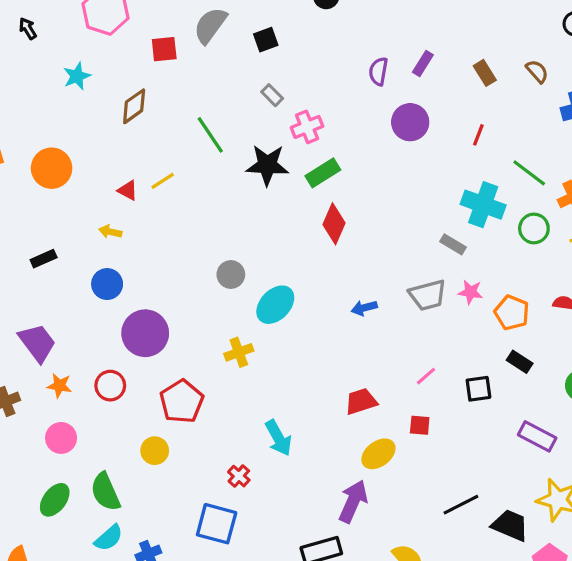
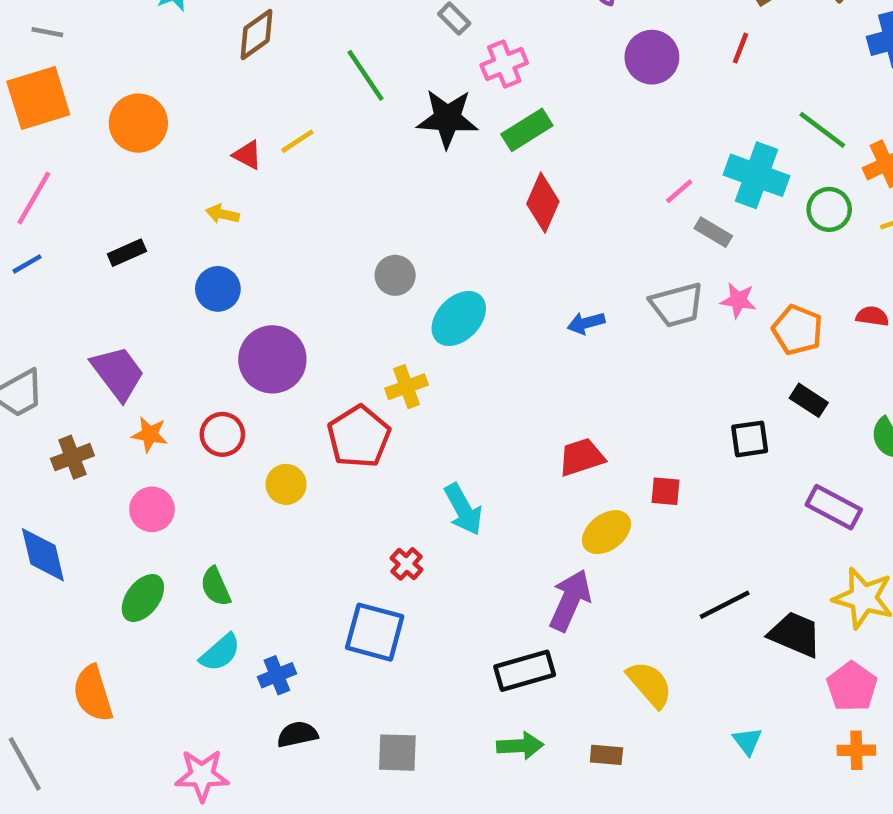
red line: (478, 135) -> (741, 48), moved
pink line: (426, 376) -> (679, 191), moved
red pentagon: (182, 401) -> (359, 437), moved
yellow circle: (155, 451) -> (286, 484), moved
green semicircle: (105, 492) -> (216, 587), size x0.7

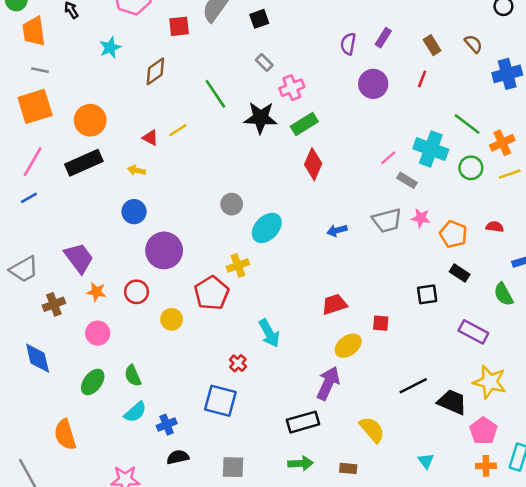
black rectangle: (127, 253) -> (84, 163), moved, size x1.8

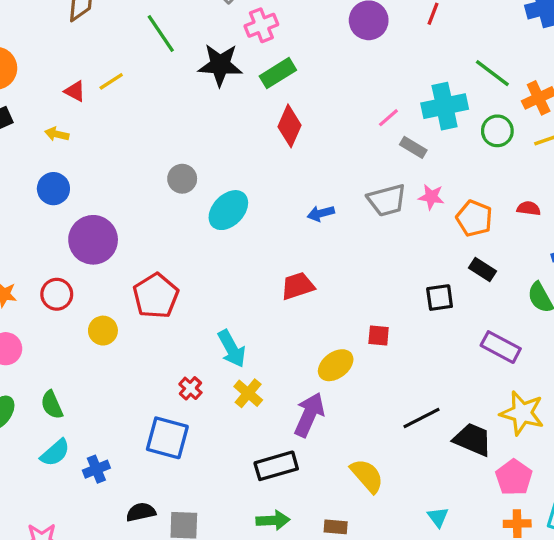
cyan cross: (431, 149) -> (445, 106), turned -32
yellow cross: (238, 265) -> (248, 393), moved, turned -30
red trapezoid: (334, 304) -> (298, 286), moved
black semicircle: (178, 457) -> (141, 512), moved

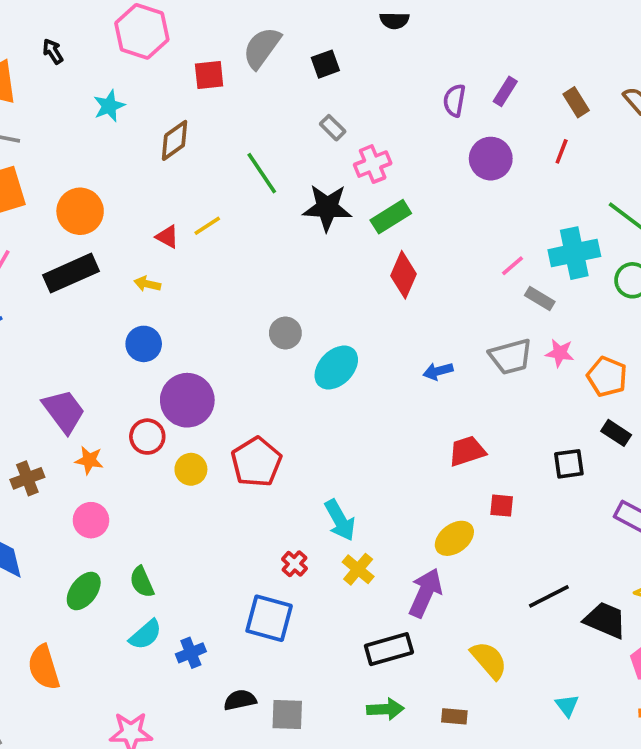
red trapezoid: (298, 286) -> (467, 451), moved
red circle: (57, 294) -> (147, 437), moved
yellow circle: (103, 331) -> (191, 469), moved

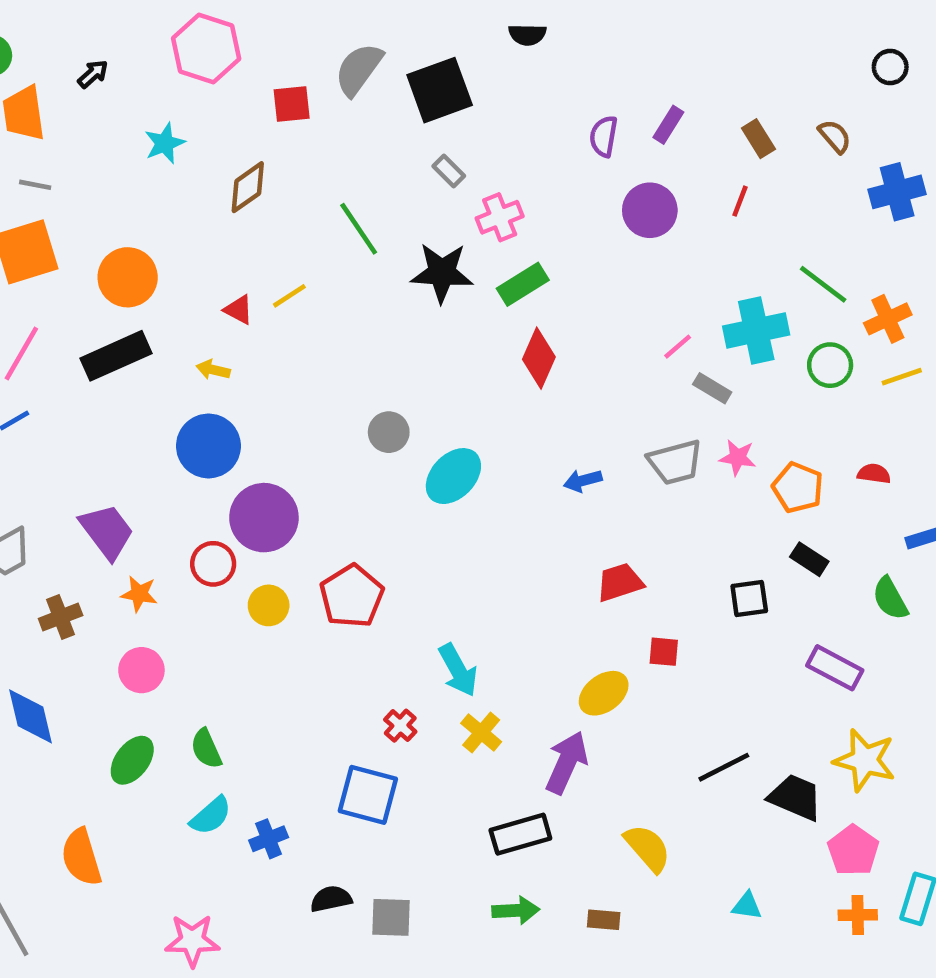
black arrow: (53, 51) -> (93, 74), turned 80
black square: (325, 64) -> (440, 90), size x1.8
blue circle: (144, 344) -> (208, 446), size x1.4
cyan triangle: (567, 705) -> (747, 906), turned -45

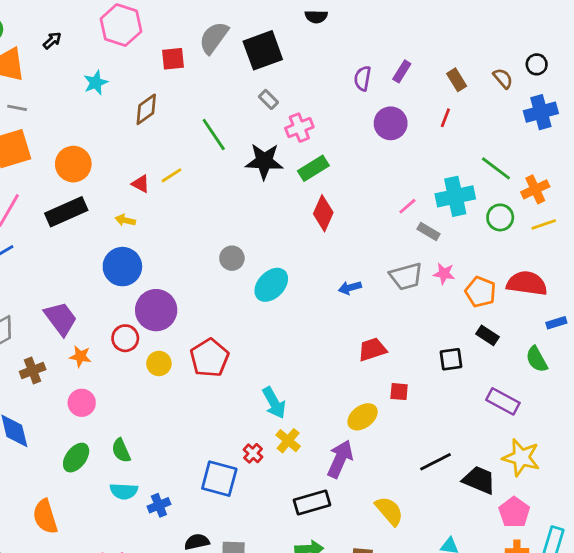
black circle: (890, 67) -> (537, 64), moved
red semicircle: (874, 474) -> (527, 283), size x2.0
red cross: (400, 726) -> (253, 453), moved
cyan semicircle: (211, 816) -> (124, 491), turned 44

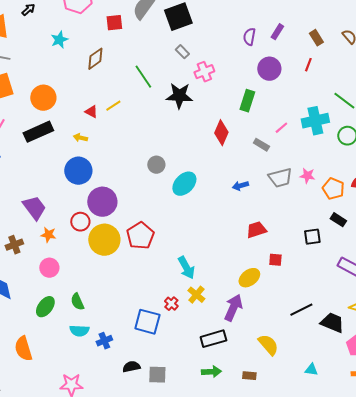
green rectangle: (313, 168) -> (247, 101), moved, turned -40
gray rectangle: (429, 231) -> (261, 145), moved
yellow circle: (159, 363) -> (104, 240), size x1.8

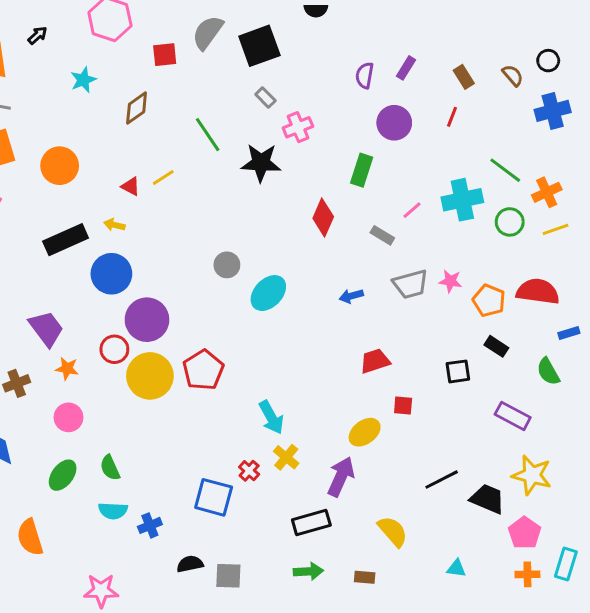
black rectangle: (38, 132) -> (66, 240), moved

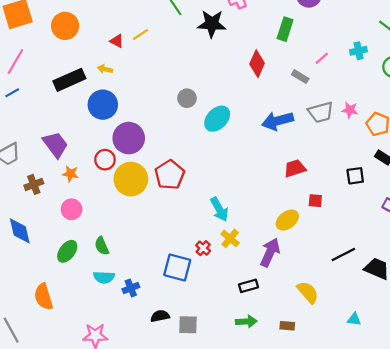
cyan cross: (462, 200) -> (358, 51), size x0.6
blue arrow: (351, 296) -> (278, 121), size x1.8
black rectangle: (311, 522) -> (248, 286), size x0.7

